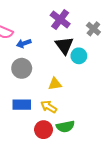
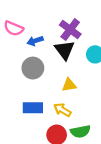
purple cross: (60, 19) -> (70, 30), moved
black triangle: (64, 45) -> (65, 50), moved

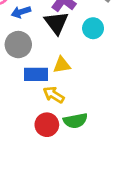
blue rectangle: (33, 108) -> (36, 74), moved

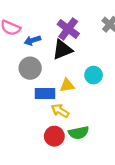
black triangle: (56, 23) -> (62, 50), turned 45
cyan circle: (93, 28) -> (94, 75), moved

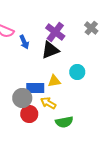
blue arrow: (32, 40) -> (24, 42), turned -96
gray circle: (30, 68) -> (22, 98), moved
red circle: (54, 136) -> (29, 114), moved

